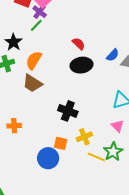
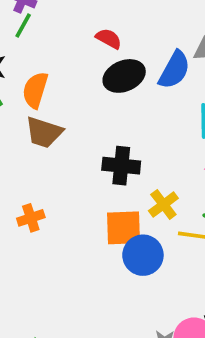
blue semicircle: (113, 55) -> (174, 70), moved, size x1.5
orange square: (61, 143) -> (123, 228), size x1.5
blue circle: (48, 158) -> (143, 255), moved

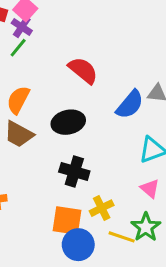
red semicircle: (109, 39) -> (83, 70), size x1.5
black ellipse: (124, 76) -> (68, 122), moved

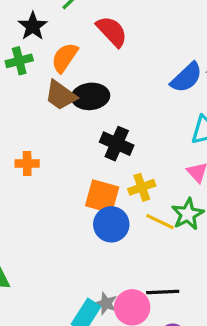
red semicircle: (83, 70) -> (112, 31), moved
black ellipse: (68, 122) -> (90, 96), moved

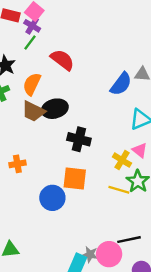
yellow cross: (142, 187) -> (122, 160), moved, turned -30
blue circle: (111, 224) -> (52, 198), moved

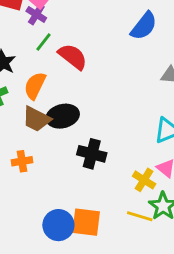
green line: (30, 42) -> (44, 42), moved
blue semicircle: (121, 84) -> (144, 26), moved
orange cross: (17, 164) -> (22, 161), moved
orange square: (75, 179) -> (86, 222), moved

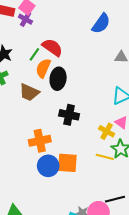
green line: (44, 42) -> (34, 54), moved
orange semicircle: (35, 86) -> (43, 68), moved
black ellipse: (63, 116) -> (58, 79), moved, turned -65
orange cross: (22, 161) -> (40, 141), moved, size x1.5

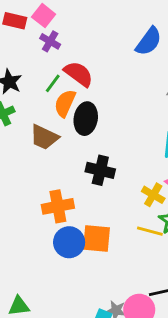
purple cross: (25, 19) -> (50, 41), moved

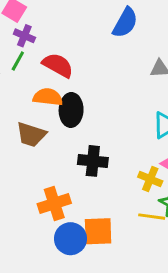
green line: (53, 83) -> (18, 61), moved
orange semicircle: (65, 103) -> (48, 97), turned 80

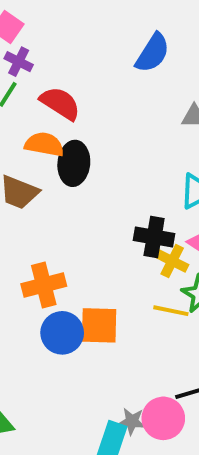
black cross: (93, 161) -> (154, 237), moved

